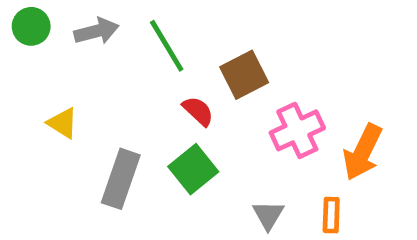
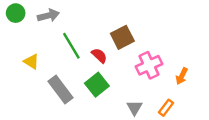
green line: (167, 46) -> (71, 46), moved
orange arrow: (363, 152) -> (182, 76), size x0.6
gray rectangle: (121, 179) -> (60, 89), turned -56
orange rectangle: (331, 215) -> (166, 108), turned 35

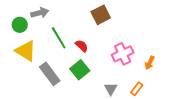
green circle: (16, 13) -> (20, 25), moved
brown square: (122, 37) -> (101, 15), moved
yellow triangle: (31, 62) -> (26, 51), size x1.6

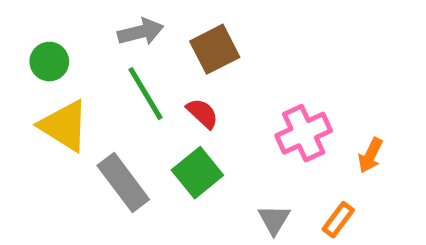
gray arrow: (40, 13) -> (141, 32), moved
brown square: (101, 15) -> (215, 49), moved

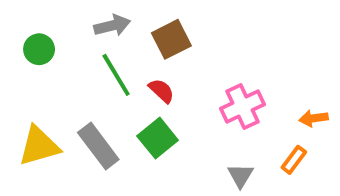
yellow triangle: (64, 126) -> (39, 146), moved, turned -48
orange arrow: (370, 155) -> (314, 118), moved, turned 56
gray triangle: (274, 220) -> (241, 176), moved
orange rectangle: (338, 220) -> (294, 160), moved

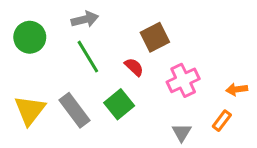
brown square: (171, 39) -> (155, 37), moved
green circle: (39, 49) -> (30, 37), size x1.4
red semicircle: (162, 91) -> (134, 67), moved
yellow triangle: (39, 146) -> (30, 110), turned -36

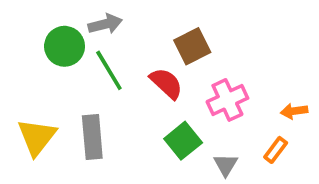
green circle: (30, 37) -> (65, 46), moved
red semicircle: (134, 67) -> (166, 83), size x1.4
green square: (119, 104) -> (183, 141), moved
gray rectangle: (74, 110) -> (92, 137), turned 32

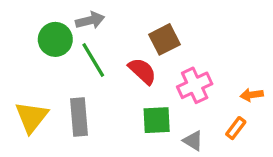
green square: (183, 141) -> (157, 120), turned 36
gray triangle: (226, 165) -> (193, 141), turned -30

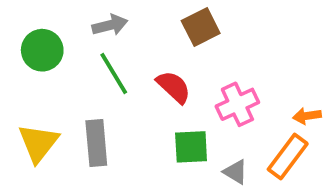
green circle: (55, 39) -> (42, 50), moved
brown square: (165, 39) -> (201, 27), moved
orange rectangle: (236, 128) -> (288, 156), size x1.6

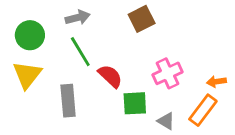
red semicircle: (174, 87) -> (110, 76), moved
yellow triangle: (38, 143) -> (27, 75), moved

